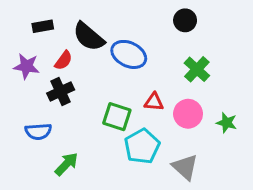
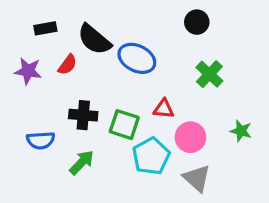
black cross: (61, 92) -> (83, 115), moved, turned 30
pink circle: (188, 114) -> (190, 137), moved
green arrow: (66, 164) -> (82, 162), moved

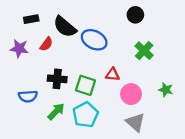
cyan pentagon: (151, 156) -> (85, 115), moved

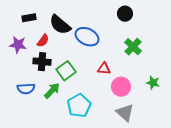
black cross: (57, 79) -> (42, 62), moved
green square: (85, 85) -> (66, 71), moved, turned 36
green arrow: (56, 111) -> (52, 91), moved

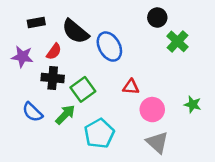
blue ellipse: (87, 37) -> (109, 47), turned 35
green cross: (133, 47) -> (177, 41), moved
blue semicircle: (26, 89) -> (32, 112), turned 48

